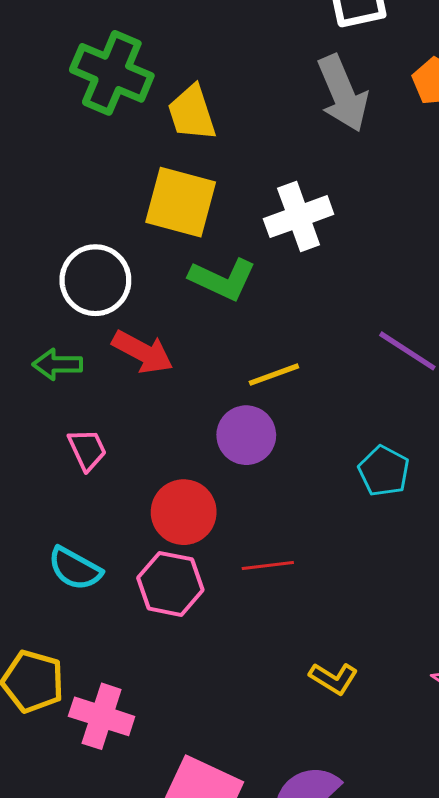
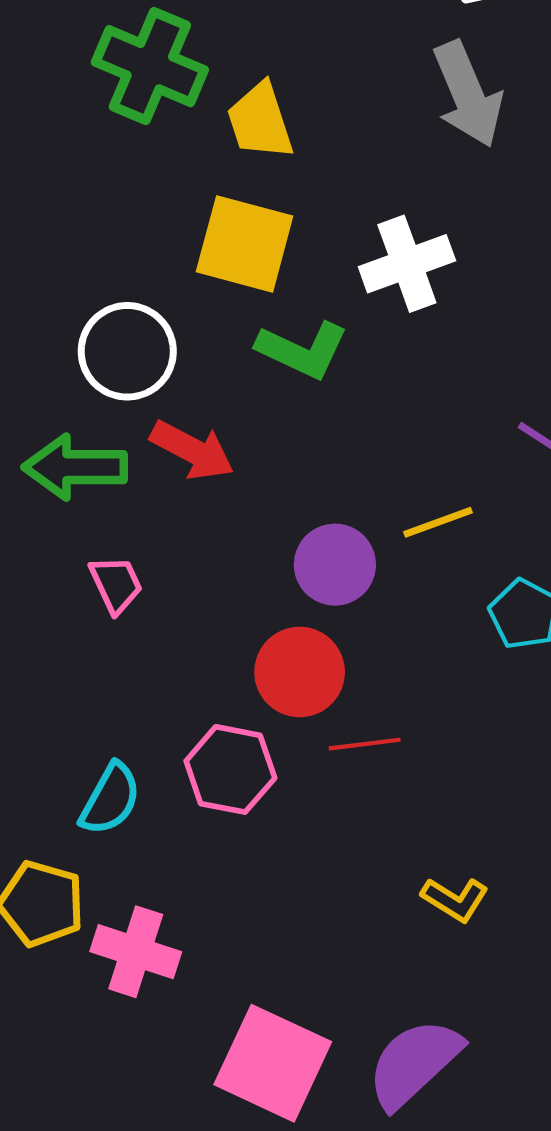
green arrow: (57, 364) -> (75, 467), size x1.5
yellow line: (274, 375) -> (438, 522), moved
red circle: (184, 512) -> (300, 672), moved
cyan semicircle: (75, 569) -> (110, 799), moved, turned -90

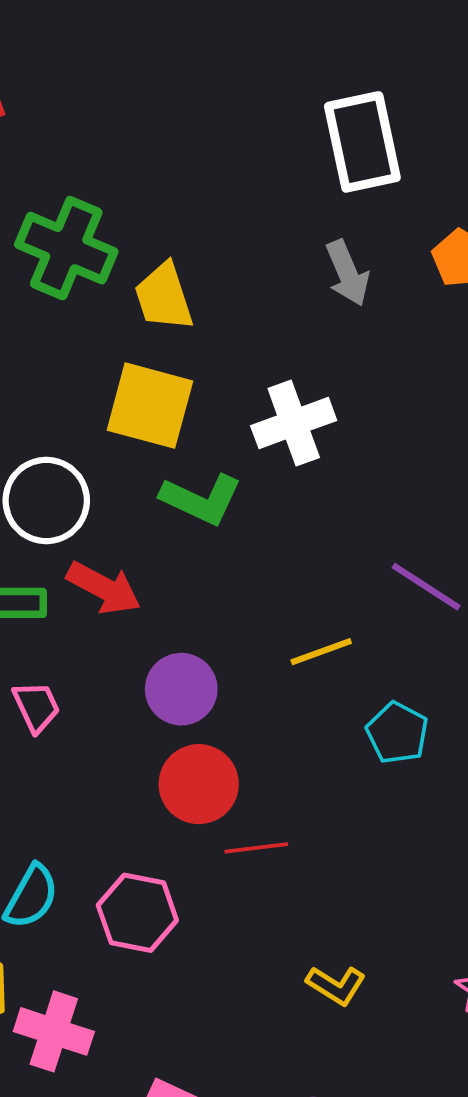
gray arrow: (468, 94) -> (347, 273), size x0.7
purple circle: (335, 565) -> (181, 689), moved
pink hexagon: (230, 769) -> (137, 913), moved

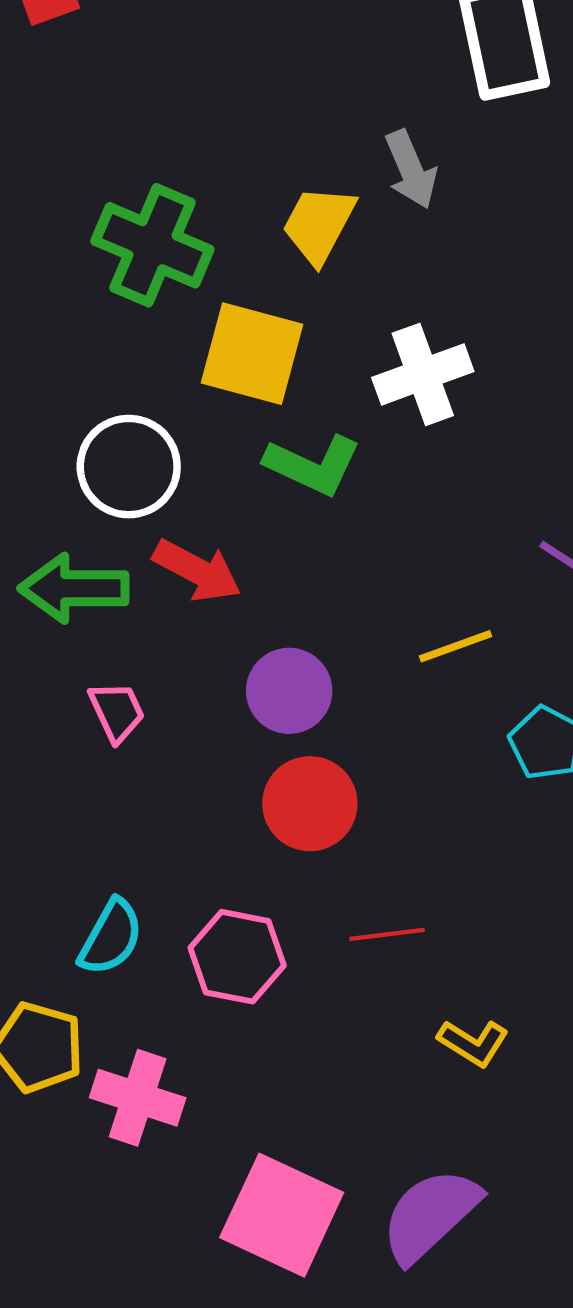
green cross: (66, 248) -> (152, 245), moved
gray arrow: (347, 273) -> (411, 169), moved
yellow trapezoid: (164, 297) -> (319, 224), moved, turned 46
red line: (256, 848) -> (387, 934), moved

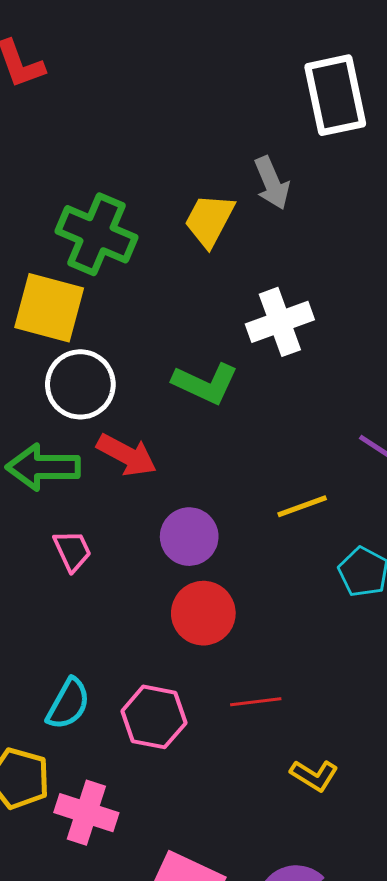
yellow square: (252, 354) -> (49, 308), moved

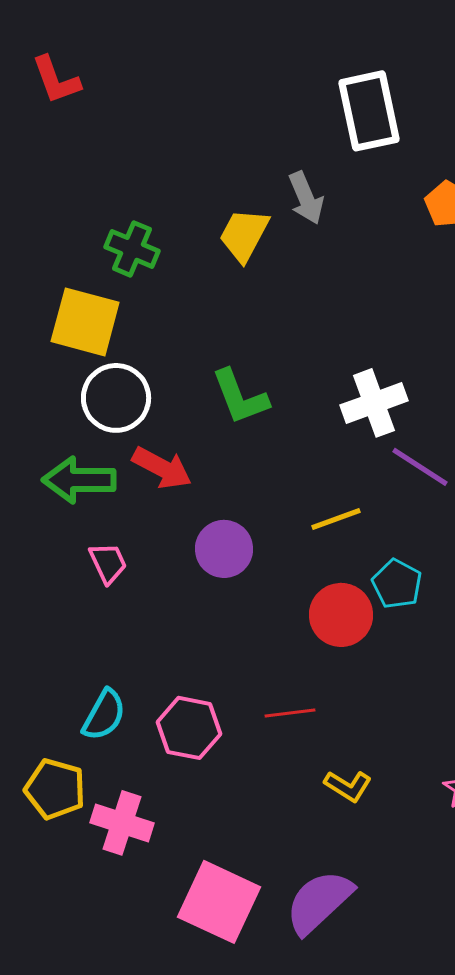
green cross: (96, 234) -> (132, 249), size x0.7
white cross: (280, 322) -> (374, 403), moved
green L-shape: (205, 383) -> (240, 397), turned 44
red circle: (203, 613) -> (341, 615), moved

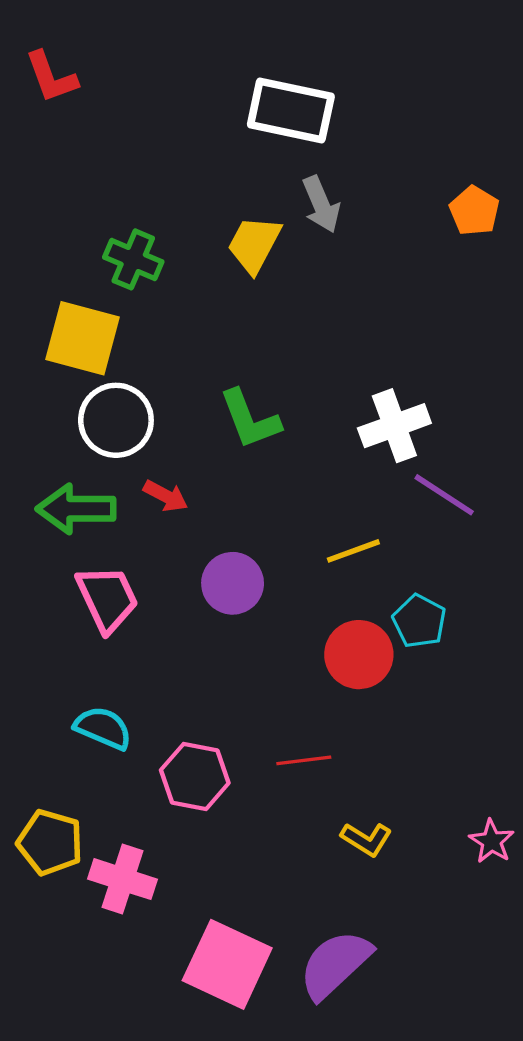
white rectangle: (369, 111) -> (291, 110), moved, turned -66
red arrow: (162, 468) -> (166, 496), size x0.7
pink trapezoid: (108, 563) -> (107, 598), size x1.5
cyan semicircle: (104, 715) -> (103, 728), moved, turned -96

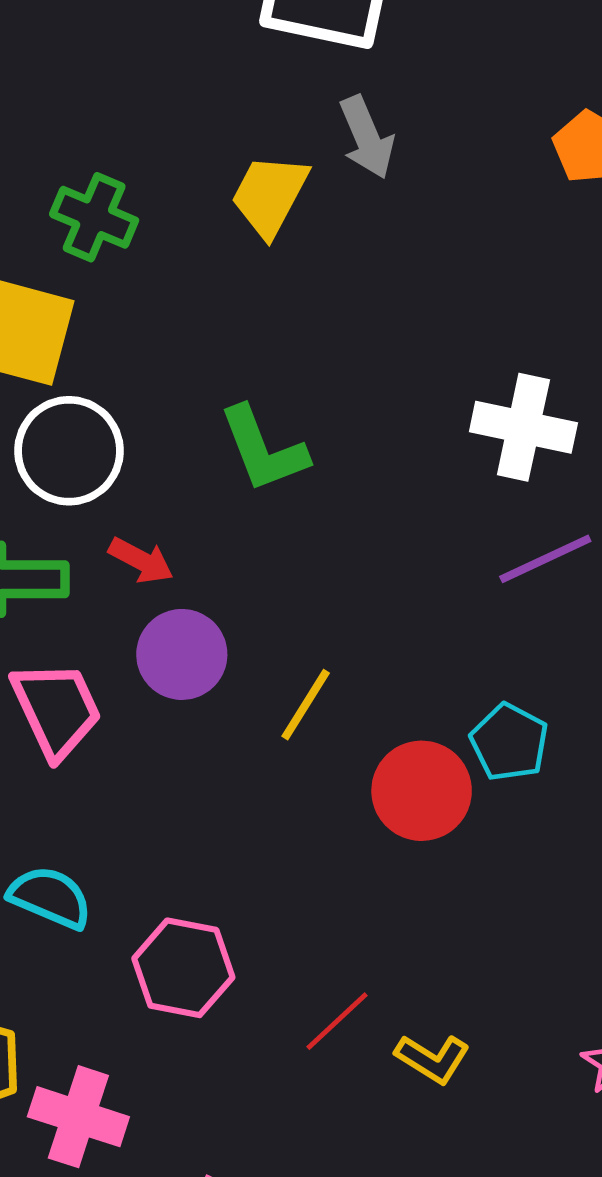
white cross: (394, 426) -> (523, 427), moved, turned 32
purple line: (444, 495) -> (545, 559), turned -58
yellow line: (353, 551) -> (306, 705), moved, turned -38
purple circle: (233, 583) -> (182, 654), moved
red line: (304, 760) -> (337, 1021), moved, turned -36

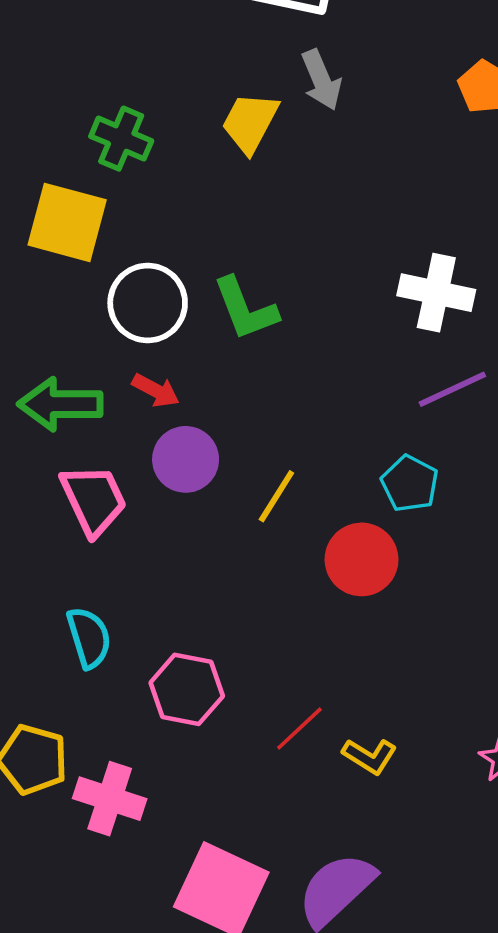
white circle: (69, 451) -> (148, 303), moved
cyan pentagon: (509, 742) -> (410, 484), moved
cyan semicircle: (50, 897) -> (89, 638), turned 50

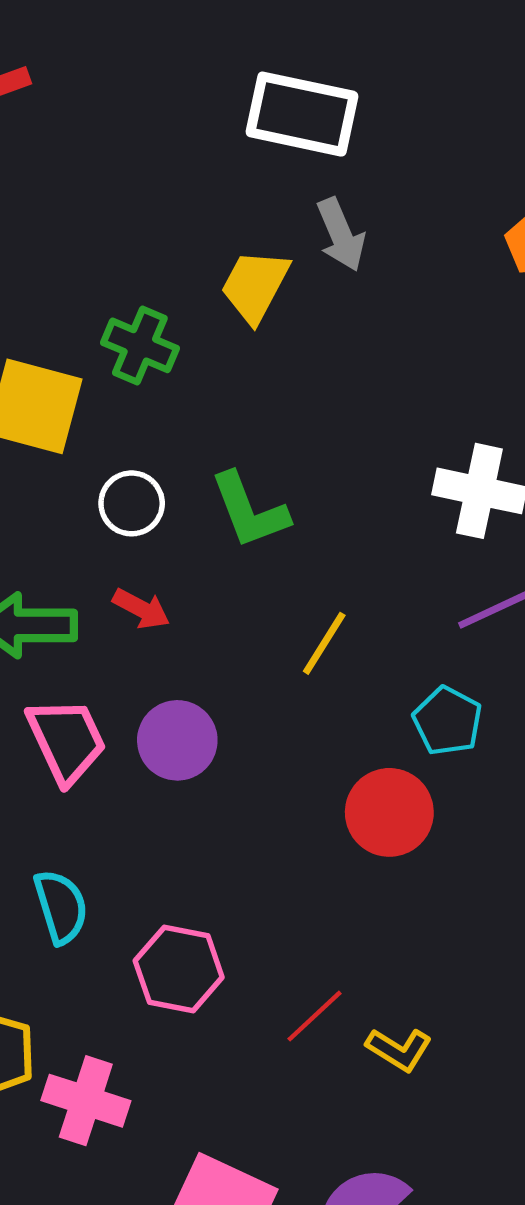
green cross: (121, 139) -> (140, 345), moved
white circle: (148, 303) -> (132, 503), size x0.7
purple circle: (186, 459) -> (177, 740), moved
yellow line: (276, 496) -> (324, 643), moved

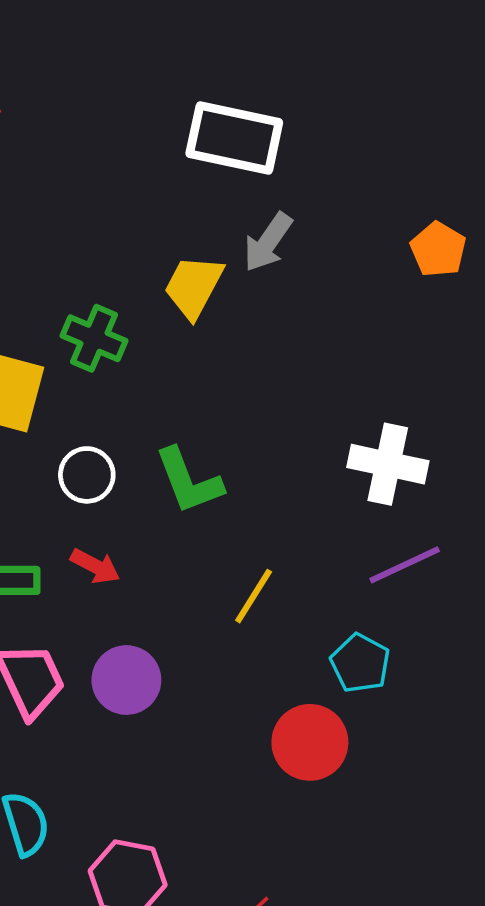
gray arrow: (341, 235) -> (268, 242), turned 58

